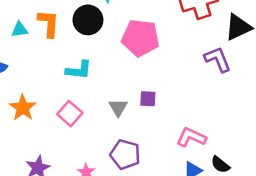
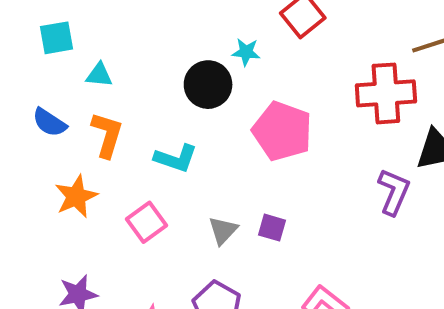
orange L-shape: (48, 23) -> (107, 135), moved
purple L-shape: (218, 59) -> (394, 192), turned 32

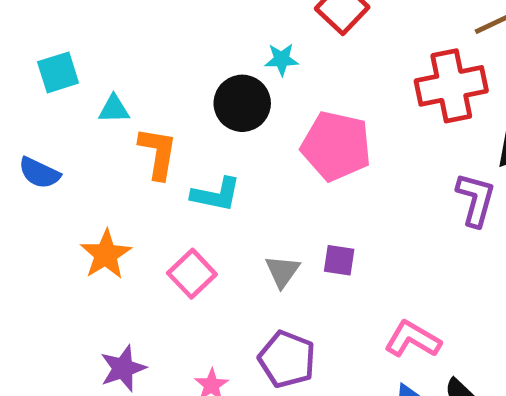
blue semicircle: (49, 122) -> (39, 173), moved
orange L-shape: (107, 135) -> (158, 153), moved

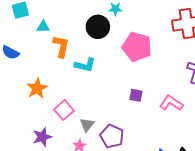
gray triangle: (282, 271) -> (87, 125), moved
pink square: (192, 274) -> (64, 110), moved
pink L-shape: (413, 339) -> (171, 103), moved

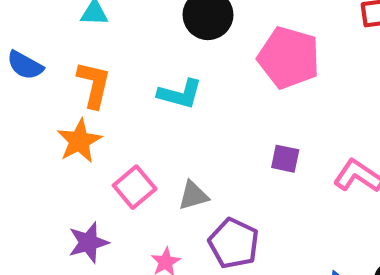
orange L-shape: (61, 46) -> (94, 85), moved
gray triangle: (87, 125) -> (193, 196), moved, turned 35

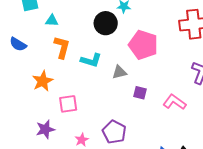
orange L-shape: (94, 85) -> (62, 47), moved
pink square: (135, 187) -> (68, 104), turned 30
gray triangle: (193, 196) -> (119, 72), moved

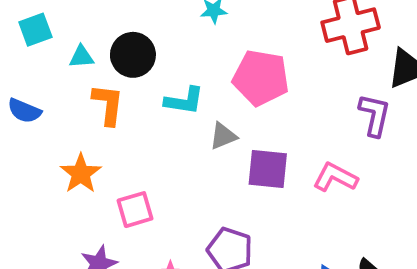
black circle: (106, 23) -> (133, 55), moved
cyan L-shape: (91, 60) -> (184, 101), moved
purple square: (140, 93) -> (268, 169), size x1.6

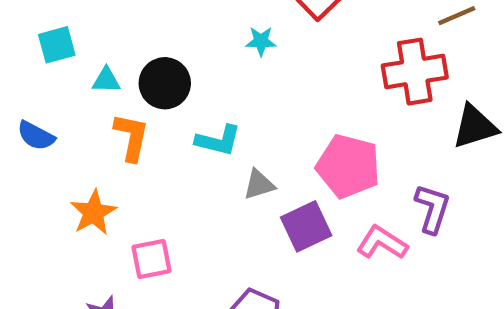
pink pentagon: (261, 78) -> (348, 166), moved
purple L-shape: (375, 115) -> (432, 209), moved
purple square: (268, 169) -> (306, 226), turned -36

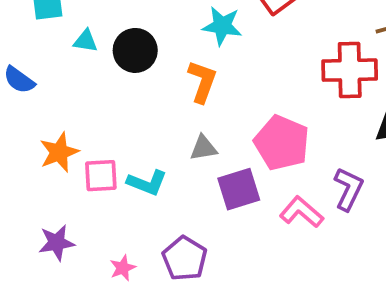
cyan star: (261, 41) -> (222, 26), size x1.5
orange L-shape: (131, 137) -> (202, 82), moved
cyan L-shape: (218, 140) -> (147, 183), moved
pink square: (151, 259) -> (101, 176), moved

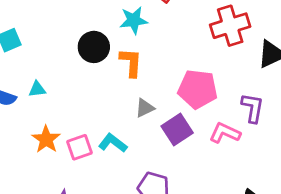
cyan triangle: (86, 41) -> (37, 89), moved
black circle: (135, 50) -> (94, 47), moved
cyan L-shape: (147, 183) -> (113, 143), turned -148

